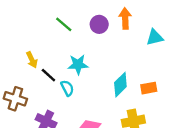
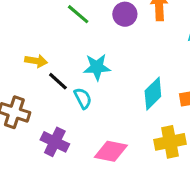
yellow arrow: (32, 60) -> (36, 61), turned -56

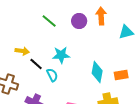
cyan diamond: (153, 94) -> (97, 72), turned -35

